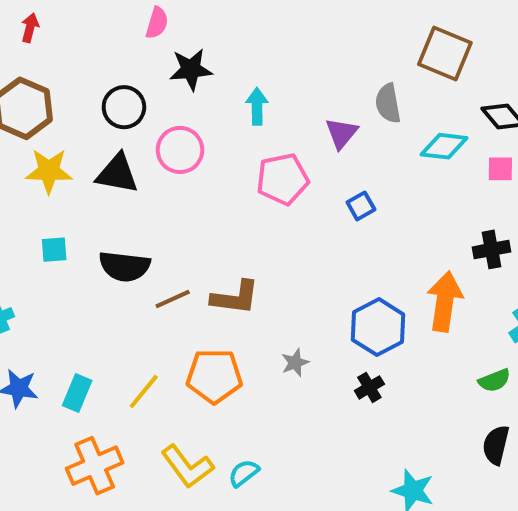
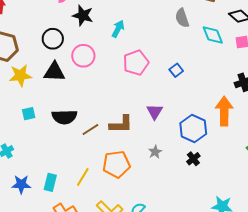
black star: (191, 69) -> (83, 15), turned 30
cyan arrow: (257, 106) -> (118, 29), turned 36
purple triangle: (341, 133) -> (155, 112), moved
cyan diamond: (444, 146) -> (213, 35), turned 70

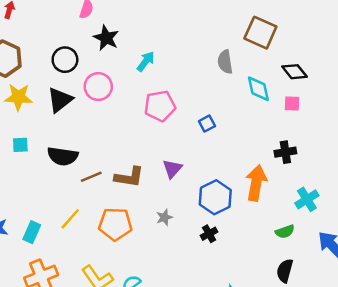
black triangle: (54, 72) -> (60, 100), turned -50
yellow line: (83, 177) -> (70, 219), moved

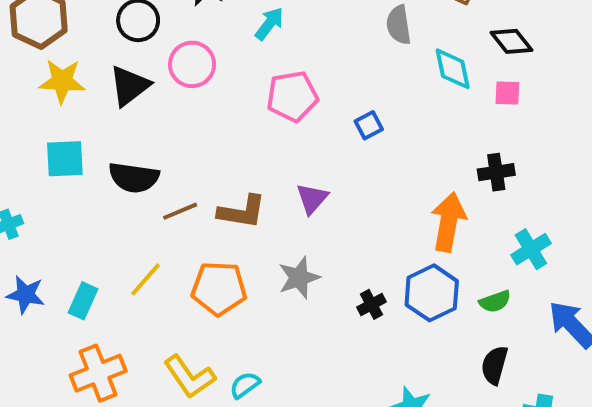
cyan square: (20, 145) -> (65, 159), size x1.5
blue hexagon: (215, 197) -> (432, 293), moved
gray star: (164, 217) -> (299, 278), size x1.5

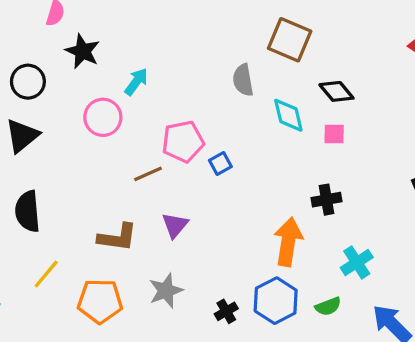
pink circle: (192, 64) -> (103, 117), moved
pink pentagon: (292, 96) -> (183, 142), moved
black semicircle: (134, 177) -> (28, 211), turned 78
brown line: (180, 211) -> (148, 174), moved
yellow line: (146, 279) -> (46, 274), moved

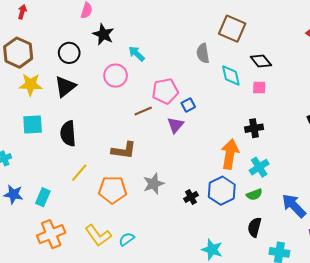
cyan arrow: (136, 82) -> (137, 54), turned -84
purple triangle: (175, 225) -> (175, 125), moved
cyan cross: (357, 262) -> (259, 167), moved

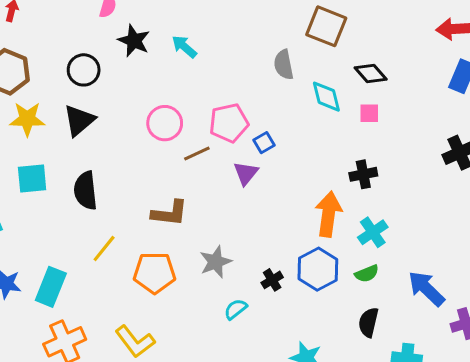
cyan arrow: (137, 54) -> (184, 47), moved
pink circle: (116, 76) -> (165, 123), moved
cyan rectangle: (43, 197) -> (51, 287), size x1.4
cyan semicircle: (127, 239) -> (236, 309), moved

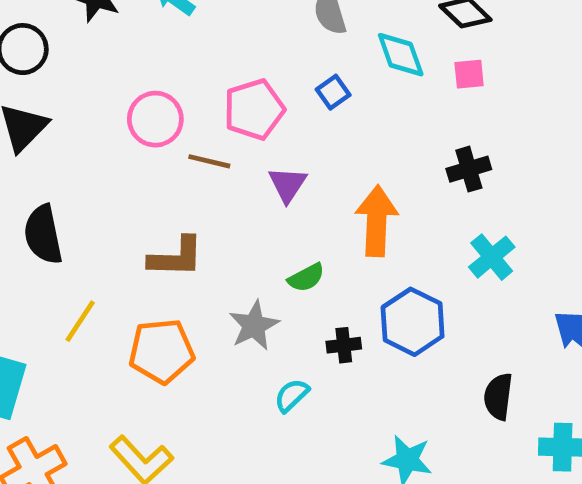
blue square: (264, 143) -> (333, 92), moved
brown line: (197, 154) -> (209, 161), turned 44
orange arrow: (328, 214) -> (377, 221), moved
green semicircle: (367, 274) -> (306, 278), moved
black cross: (272, 280) -> (344, 345), turned 30

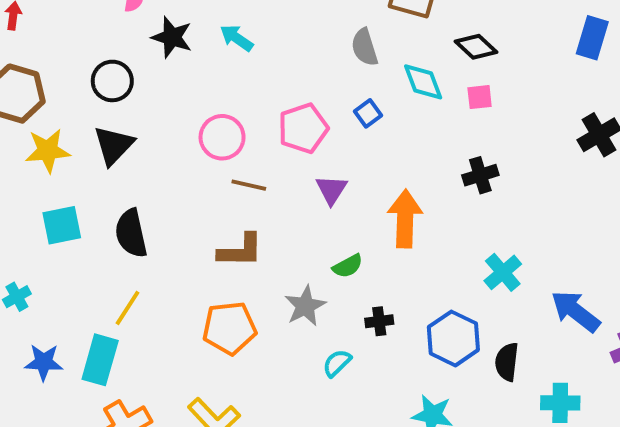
brown line: (209, 161) -> (249, 185), moved
cyan cross: (492, 257) -> (503, 272), moved
yellow line: (80, 321) -> (128, 308), moved
blue hexagon: (413, 322) -> (453, 338), moved

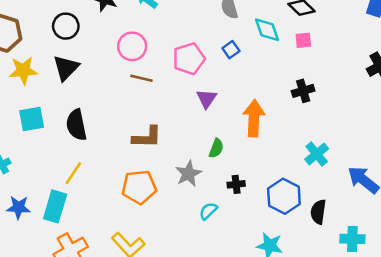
pink circle: (222, 137) -> (132, 46), moved
brown line: (249, 185) -> (141, 78), moved
green semicircle: (348, 266) -> (216, 148), turned -42

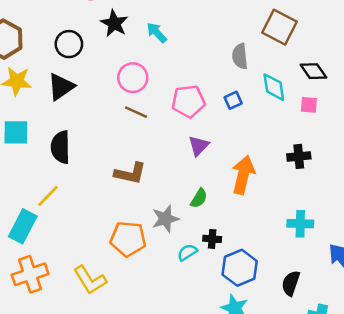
cyan cross: (317, 154) -> (300, 224), turned 30
orange pentagon: (139, 187) -> (128, 239), moved
blue hexagon: (284, 196) -> (240, 268), moved
cyan semicircle: (208, 211) -> (187, 252), moved

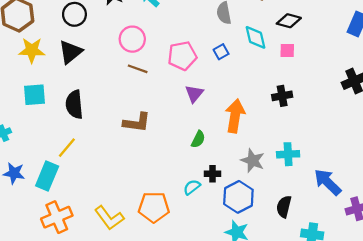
black diamond: (313, 71) -> (289, 21), turned -35
gray star: (165, 219) -> (253, 161), moved, turned -30
orange pentagon: (128, 239) -> (154, 207), moved

